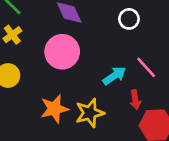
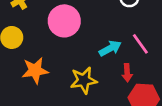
orange star: (54, 109) -> (35, 70), moved

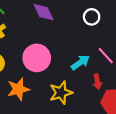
pink circle: (64, 21) -> (37, 58), moved

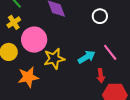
pink circle: (37, 58) -> (34, 40), moved
yellow star: (61, 93) -> (54, 59), moved

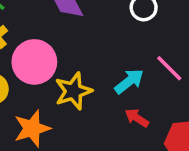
red arrow: (101, 76) -> (137, 118), moved, turned 136

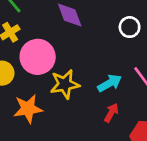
red arrow: (137, 118) -> (111, 113), turned 78

